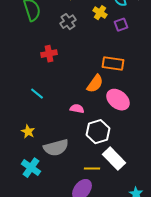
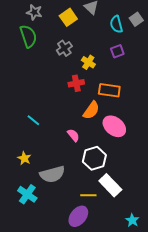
yellow cross: (100, 13) -> (88, 62), moved
red cross: (49, 54) -> (76, 83), moved
pink semicircle: (77, 109) -> (73, 135), turned 40

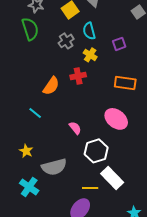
cyan semicircle: (116, 24) -> (89, 31), moved
orange rectangle: (109, 90) -> (125, 83), moved
orange semicircle: (91, 110) -> (51, 86), moved

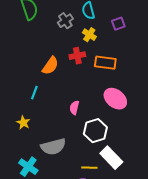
orange rectangle: (125, 83) -> (105, 63), moved
cyan line: (35, 113) -> (34, 93), turned 72
pink semicircle: (75, 128) -> (74, 108), turned -128
yellow star: (26, 151) -> (23, 123), moved

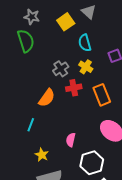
gray cross: (65, 21) -> (61, 69), moved
orange rectangle: (105, 63) -> (102, 95), turned 60
yellow star: (23, 123) -> (42, 155), moved

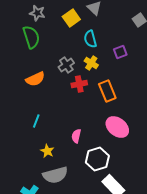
orange semicircle: (47, 98) -> (35, 79), moved, turned 30

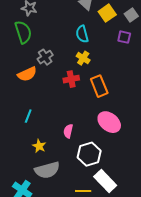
yellow square: (71, 18) -> (107, 13), moved
purple square: (120, 52) -> (124, 37), moved, turned 32
gray cross: (66, 65) -> (45, 57), moved

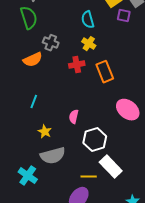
purple square: (124, 37) -> (124, 16), moved
gray cross: (45, 57) -> (51, 43), turned -35
pink ellipse: (109, 122) -> (128, 110), moved

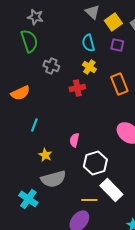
purple square: (124, 16) -> (117, 45), moved
orange semicircle: (33, 60) -> (20, 93), moved
orange rectangle: (105, 72) -> (119, 84), moved

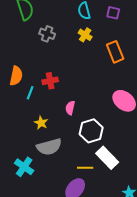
red cross: (77, 88) -> (50, 81), moved
orange semicircle: (20, 93) -> (16, 76), moved, turned -54

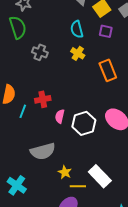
pink semicircle: (70, 108) -> (60, 116), moved
yellow star: (41, 123) -> (65, 172), moved
white hexagon: (91, 131) -> (84, 123), moved
gray semicircle: (49, 147) -> (43, 151), moved

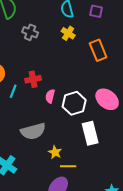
white rectangle: (100, 176) -> (90, 133), moved, turned 30

